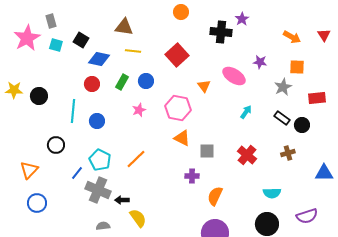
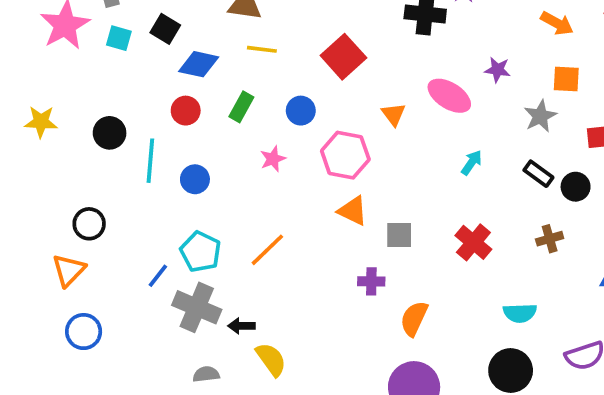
blue circle: (146, 81) -> (301, 111), moved
black circle: (39, 96) -> (110, 133), moved
black circle: (56, 145) -> (89, 224), moved

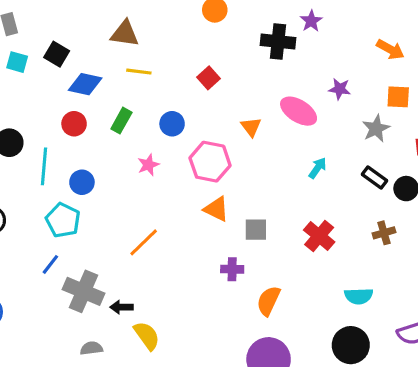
red square: (343, 57) -> (208, 78), size x0.6
cyan pentagon: (201, 252) -> (63, 220), moved

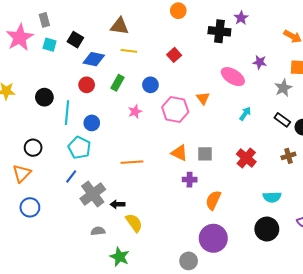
orange triangle: (251, 127) -> (203, 98), moved
orange triangle: (216, 209) -> (179, 153), moved
orange line: (144, 242) -> (132, 162), turned 40
gray cross: (84, 291) -> (93, 194), turned 30

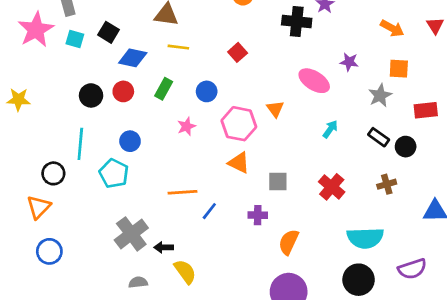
black circle: (44, 97) -> (91, 95), moved
cyan line: (67, 113) -> (80, 144), moved
orange triangle: (179, 153) -> (239, 163), moved
blue line: (71, 176) -> (209, 211), moved
cyan semicircle: (272, 197) -> (365, 238), size x1.5

